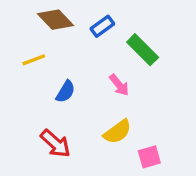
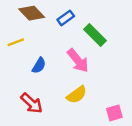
pink arrow: (119, 85) -> (78, 61), size x1.5
pink square: (149, 157) -> (114, 113), moved

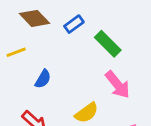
pink arrow: (78, 61) -> (118, 85), moved

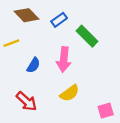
pink arrow: (118, 85) -> (64, 59), moved, turned 45

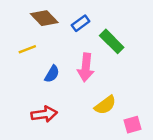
yellow semicircle: (70, 93) -> (105, 105), moved
red arrow: (27, 101) -> (44, 114), turned -50

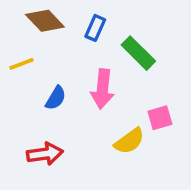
blue rectangle: (81, 23) -> (95, 28), turned -30
pink square: (133, 125) -> (160, 118), moved

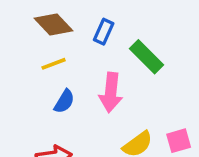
yellow line: (22, 64) -> (54, 64), moved
pink square: (160, 118) -> (179, 141), moved

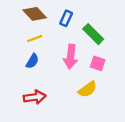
blue semicircle: (64, 101) -> (32, 61), moved
pink square: (179, 141) -> (98, 63), moved, turned 35

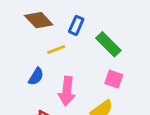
yellow line: (35, 39) -> (56, 50), moved
pink arrow: (71, 57) -> (67, 91), moved

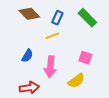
green rectangle: (108, 44) -> (87, 18), moved
yellow line: (56, 50) -> (52, 36), moved

